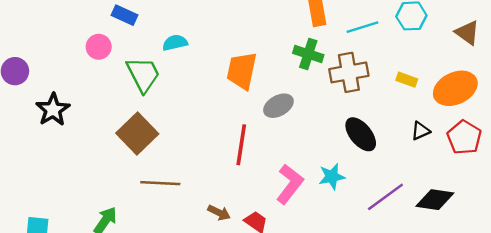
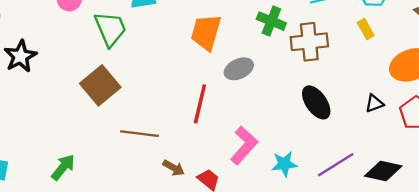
yellow rectangle: (407, 80) -> (366, 29), moved, turned 36
cyan star: (332, 177) -> (284, 164), moved
brown line: (160, 183) -> (140, 134), moved

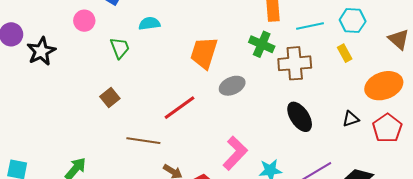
green trapezoid: (110, 29) -> (120, 48), size x0.7
black star: (20, 56) -> (41, 51), moved
brown square: (100, 85) -> (110, 98), size x0.6
red line: (200, 104) -> (180, 108), moved, turned 40

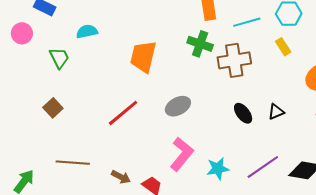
gray ellipse: (232, 86) -> (178, 106), moved
black ellipse: (300, 117) -> (243, 113), size x0.7
black triangle: (351, 119) -> (276, 112), moved
brown line: (143, 141) -> (73, 163), moved

